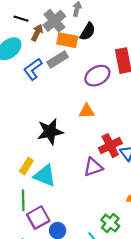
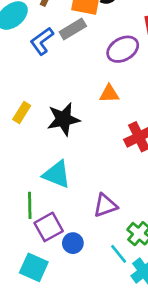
yellow rectangle: (26, 166) -> (22, 112), moved
purple triangle: (93, 167) -> (105, 205), moved

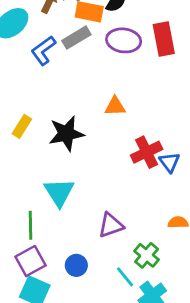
purple ellipse: (123, 49) -> (124, 40), moved, turned 36
cyan triangle: (57, 174) -> (59, 192), turned 36
purple square: (49, 227) -> (30, 261), moved

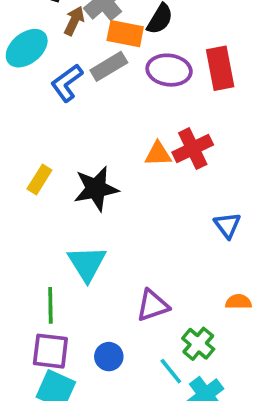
red cross: (147, 152) -> (193, 149), moved
purple square: (30, 261) -> (50, 351), turned 36

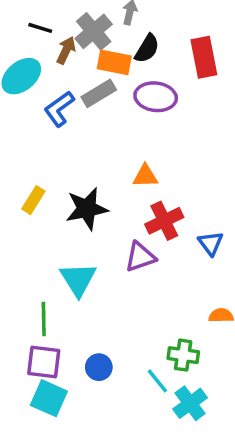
red rectangle: (220, 68) -> (204, 57), moved
red cross: (193, 149) -> (164, 221), moved
purple triangle: (153, 305) -> (140, 257), moved
green cross: (198, 344) -> (183, 355), turned -32

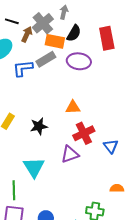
blue L-shape: (59, 109) -> (23, 68), turned 30
black star: (87, 209) -> (39, 126), size x0.7

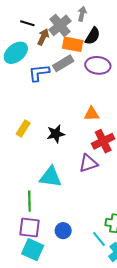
cyan triangle: (34, 167) -> (51, 177), turned -50

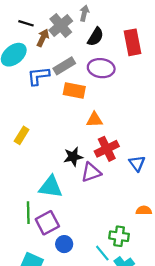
orange rectangle: (73, 44) -> (74, 91), moved
black star: (56, 134) -> (73, 157), moved
purple square: (29, 227) -> (47, 223), moved, turned -35

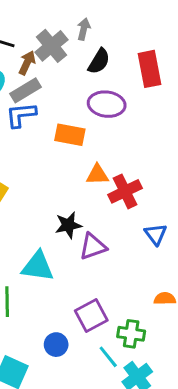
gray rectangle: (64, 66) -> (25, 90), moved
red cross: (107, 149) -> (125, 191), moved
purple square: (47, 223) -> (91, 315), moved

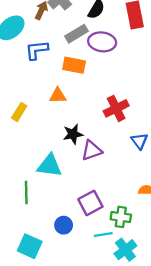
gray rectangle: (25, 90) -> (76, 34), moved
orange triangle: (97, 175) -> (58, 96), moved
cyan line: (108, 357) -> (103, 235), turned -60

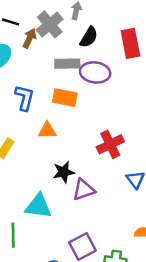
gray rectangle: (76, 34) -> (67, 64), turned 30
blue L-shape: (37, 50) -> (24, 98), moved, turned 110

